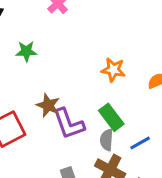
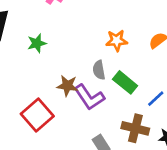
gray semicircle: (107, 140) -> (99, 70), moved

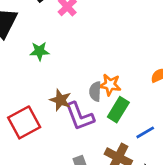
orange star: (117, 41) -> (110, 85), moved
green rectangle: (125, 82) -> (118, 110), turned 70

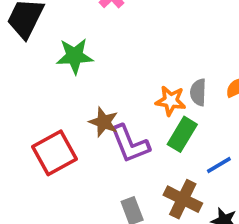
green star: (39, 51) -> (75, 56), size x1.4
gray semicircle: (95, 91) -> (198, 92), moved

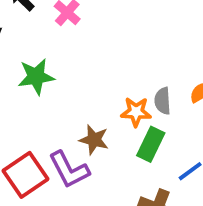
brown star: (104, 122) -> (94, 140), moved
purple L-shape: (130, 144) -> (69, 170), moved

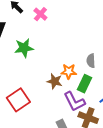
orange star: (136, 112) -> (69, 71), moved
purple L-shape: (69, 170) -> (74, 102), moved

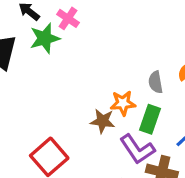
green star: (24, 48) -> (45, 38), moved

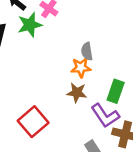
gray semicircle: (156, 82) -> (87, 51), moved
orange star: (123, 103) -> (81, 68), moved

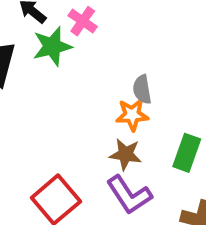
purple L-shape: (105, 116) -> (129, 195), moved

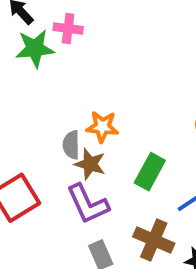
pink cross: (83, 21) -> (68, 28), turned -36
gray semicircle: (142, 89) -> (71, 145), moved

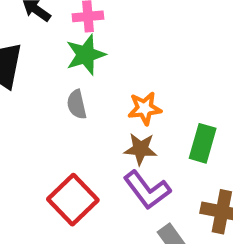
green star: (35, 49) -> (86, 55), moved
gray semicircle: (71, 145) -> (77, 104), moved

